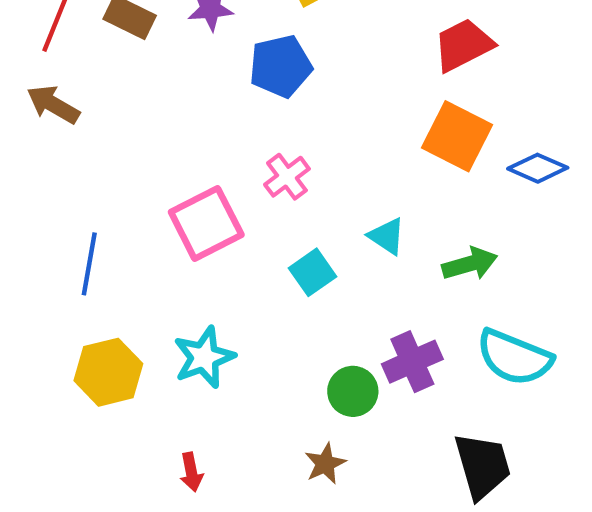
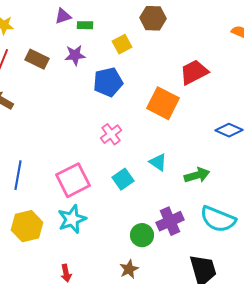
orange square: (457, 136) -> (163, 103), moved
pink square: (206, 223) -> (73, 180), moved

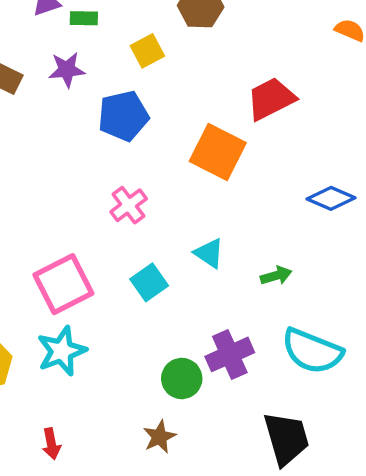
green arrow: (197, 175) -> (276, 276), size x0.7

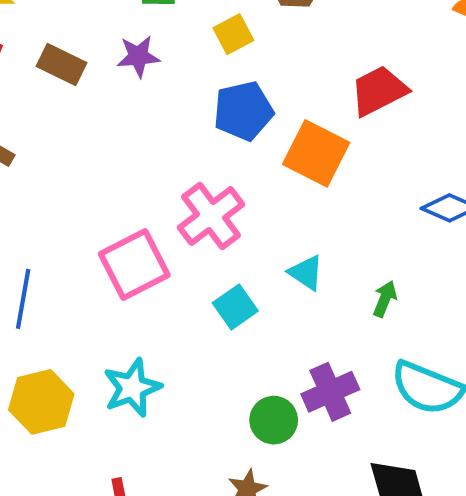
blue pentagon: (123, 116) -> (243, 111), moved
pink cross: (129, 205) -> (211, 216), size x1.5
green arrow: (276, 276) -> (385, 299), turned -52
pink square: (63, 284) -> (134, 264), moved

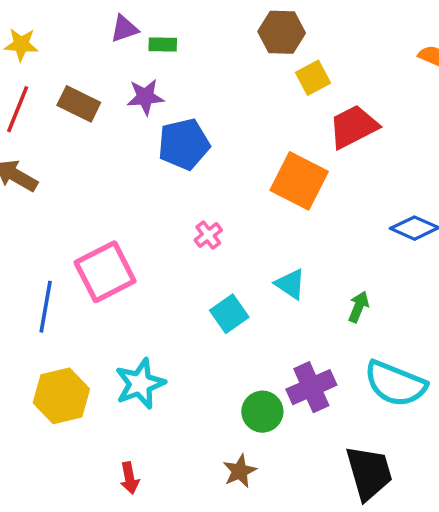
yellow square: (233, 34) -> (313, 78), moved
blue pentagon: (243, 111) -> (184, 144), moved
pink cross: (211, 216) -> (208, 235), size x0.5
pink square: (134, 264) -> (105, 272), moved

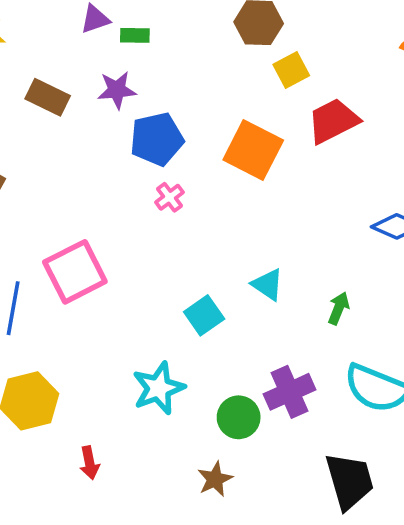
orange square: (299, 181) -> (253, 150), moved
pink cross: (208, 235) -> (169, 197), moved
cyan star: (140, 384) -> (159, 388), moved
red arrow: (130, 478) -> (89, 463), moved

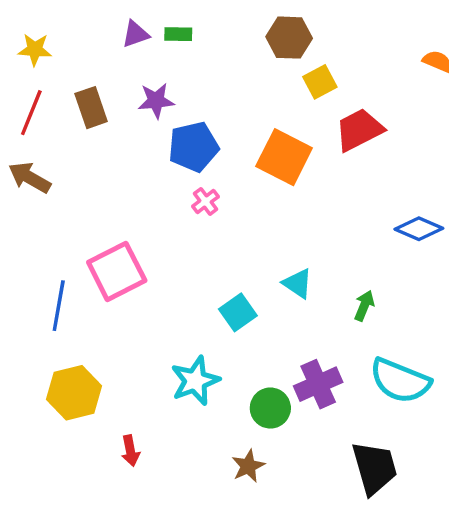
green rectangle: (135, 35) -> (178, 34), moved
brown rectangle: (48, 97) -> (91, 108), turned 45

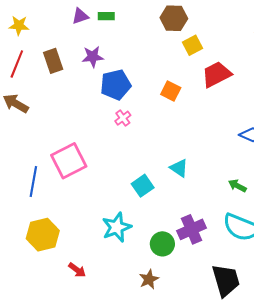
orange square: (284, 157) -> (171, 91), size x0.6
green arrow: (364, 306) -> (237, 186), moved, turned -84
red arrow: (130, 451) -> (77, 270), turned -42

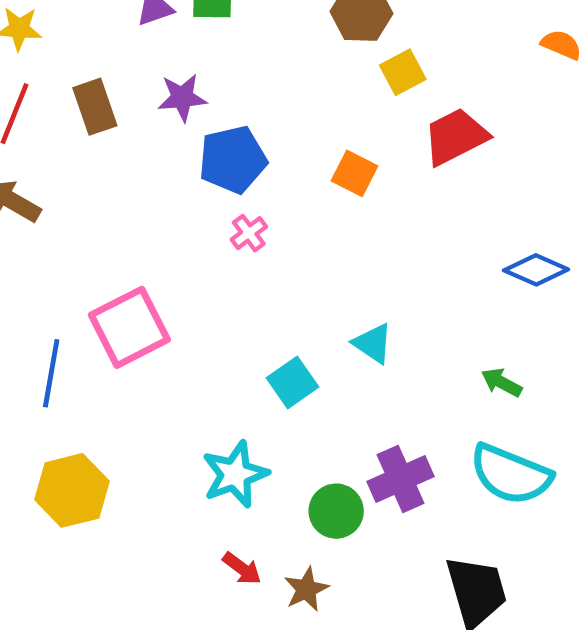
red arrow: (77, 270) -> (242, 569), moved

